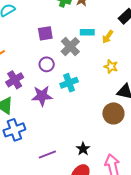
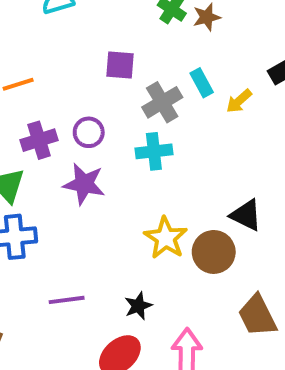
cyan rectangle: (87, 32) -> (202, 83), turned 48
purple circle: (47, 64) -> (89, 132), moved
yellow star: (111, 67) -> (166, 238), moved, size x1.5
cyan cross: (69, 83) -> (154, 151), moved

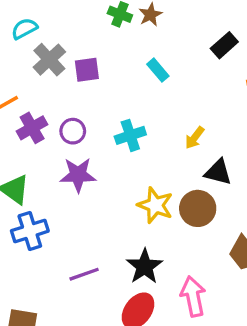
yellow arrow: (239, 101) -> (195, 138), moved
gray cross: (162, 102) -> (49, 60), moved
purple cross: (39, 140) -> (32, 128), moved
black star: (138, 306) -> (144, 266), size x1.5

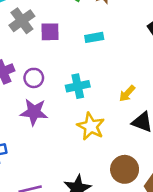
cyan rectangle: (158, 70) -> (94, 37), moved, turned -66
yellow star: (155, 205) -> (91, 126), moved
brown circle: (198, 208) -> (125, 169), moved

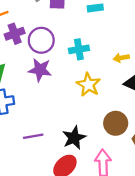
purple circle: (34, 78) -> (41, 40), size x1.5
yellow arrow: (127, 93) -> (121, 58), turned 35

